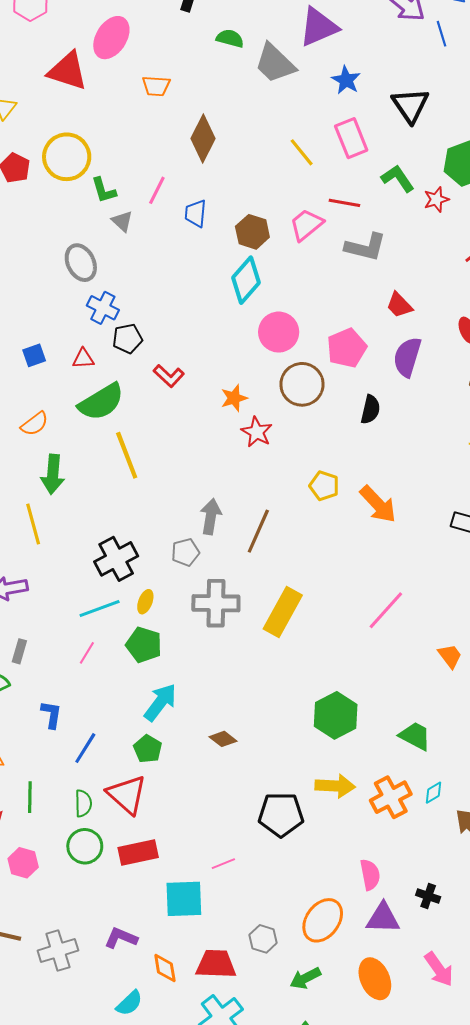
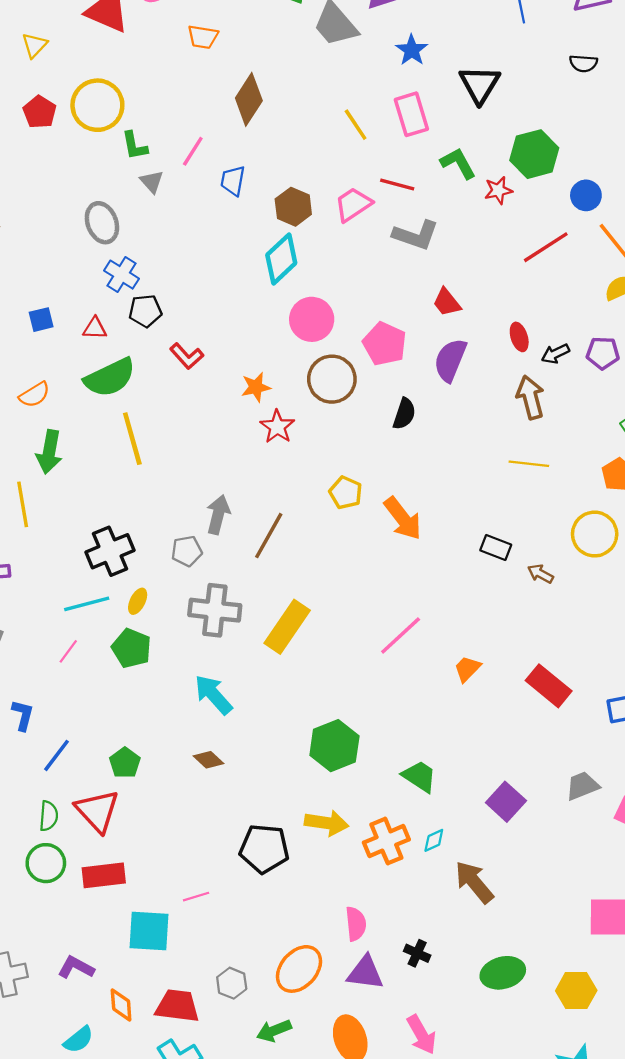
pink pentagon: (347, 348) -> (385, 344), turned -30
orange trapezoid: (450, 656) -> (467, 669), moved, turned -104
cyan arrow: (160, 702) -> (213, 695), moved, turned -84

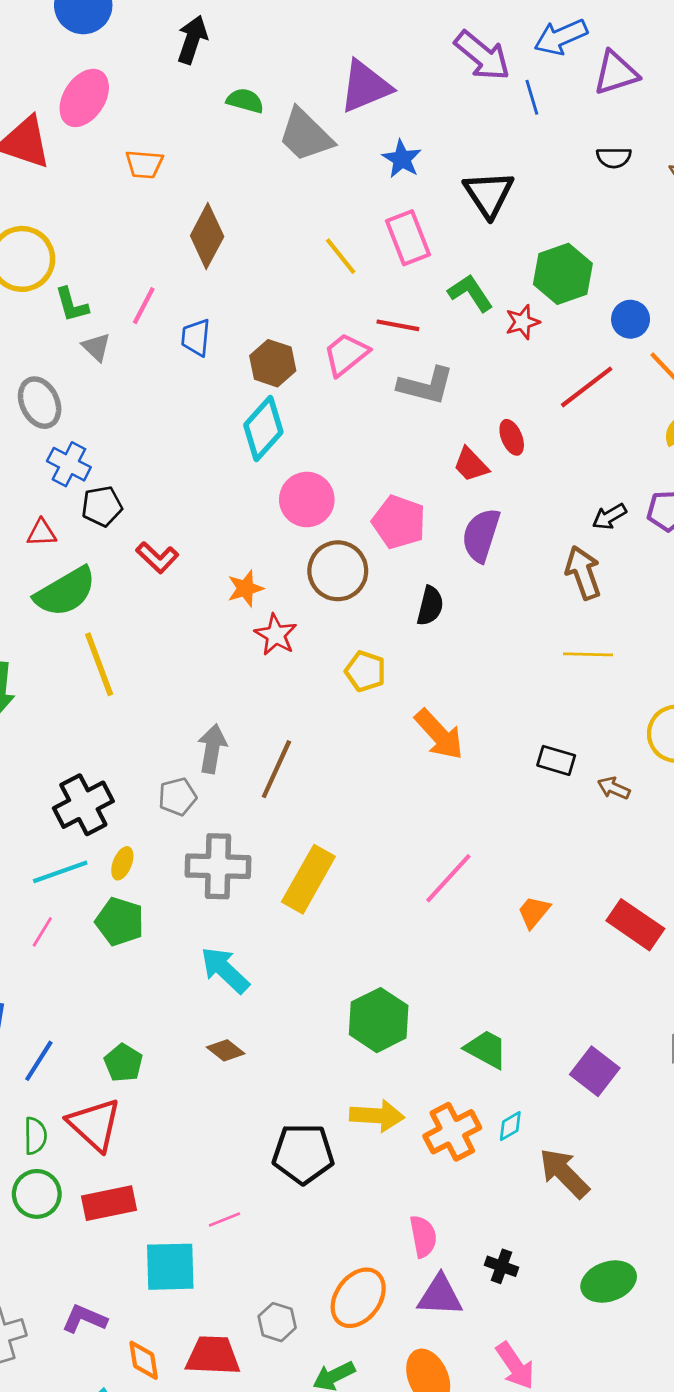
red ellipse: (519, 337) -> (512, 437), moved
yellow pentagon: (346, 493) -> (365, 671), moved

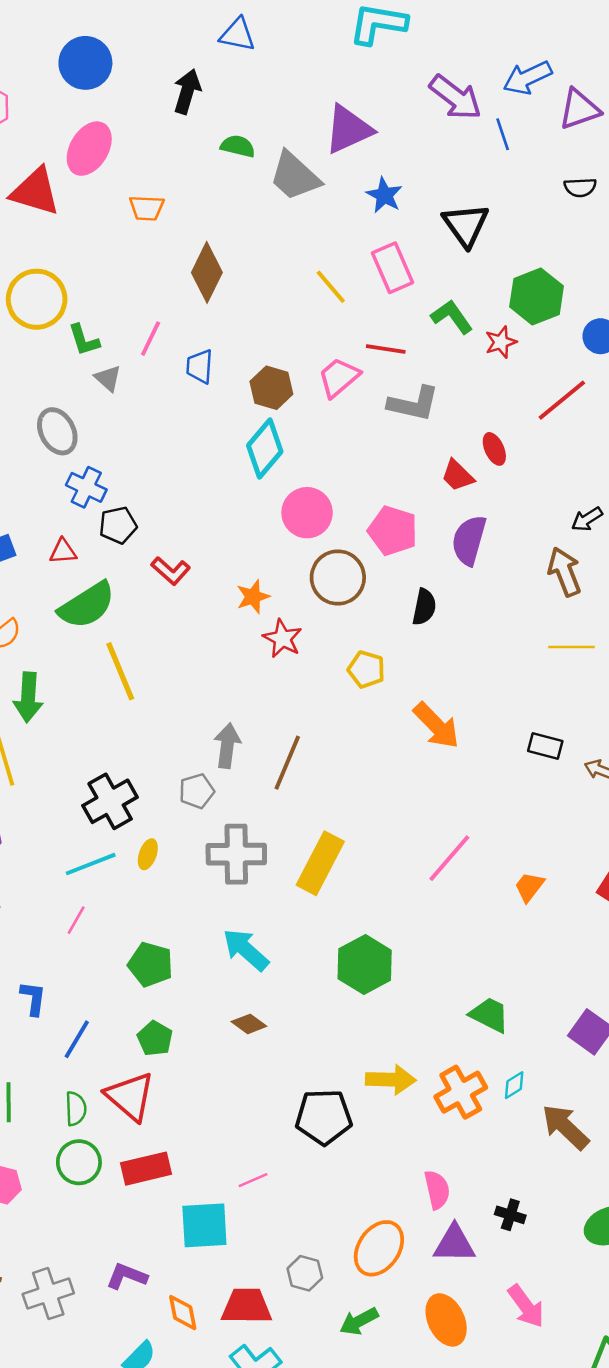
green pentagon: (120, 922) -> (151, 964), moved
green hexagon: (379, 1020) -> (365, 964), moved

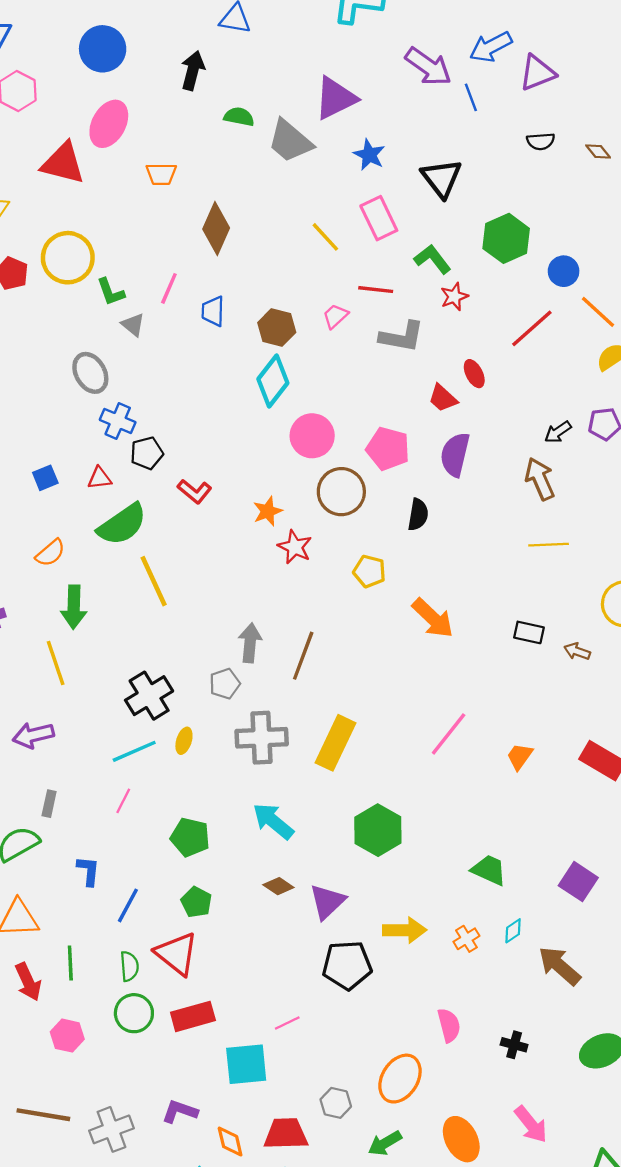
red star: (501, 342) -> (454, 297), moved
pink trapezoid: (339, 377) -> (335, 316), size x0.7
orange cross: (461, 1092) -> (466, 939), size x0.6
purple triangle: (454, 1244) -> (327, 902), moved, turned -42

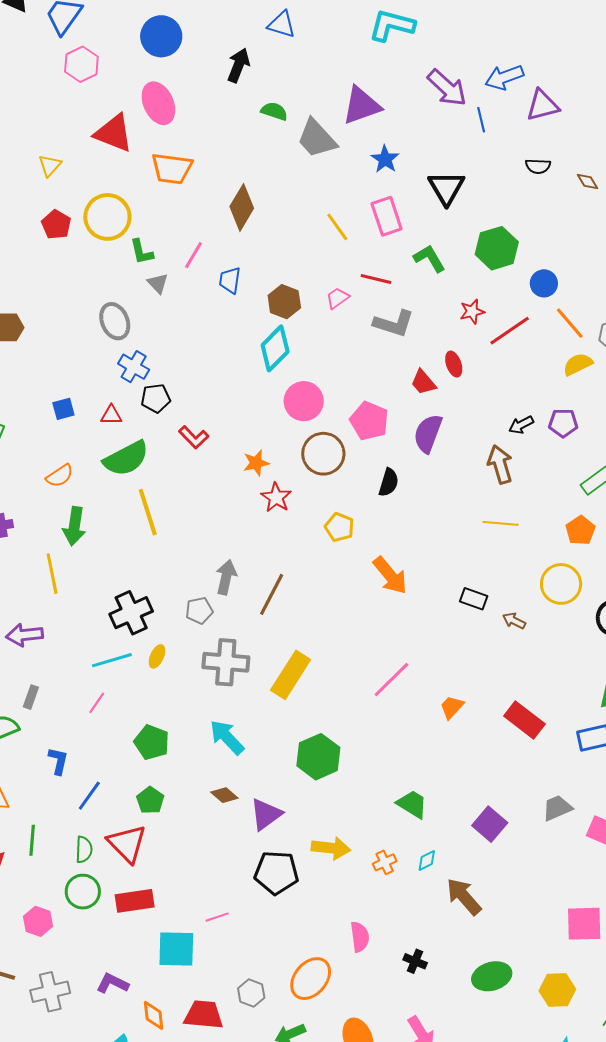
pink ellipse: (109, 124) -> (158, 103), turned -60
orange trapezoid: (161, 174) -> (172, 169), moved, size x1.5
red star: (454, 297) -> (472, 312), moved
pink hexagon: (67, 1036) -> (38, 921), moved

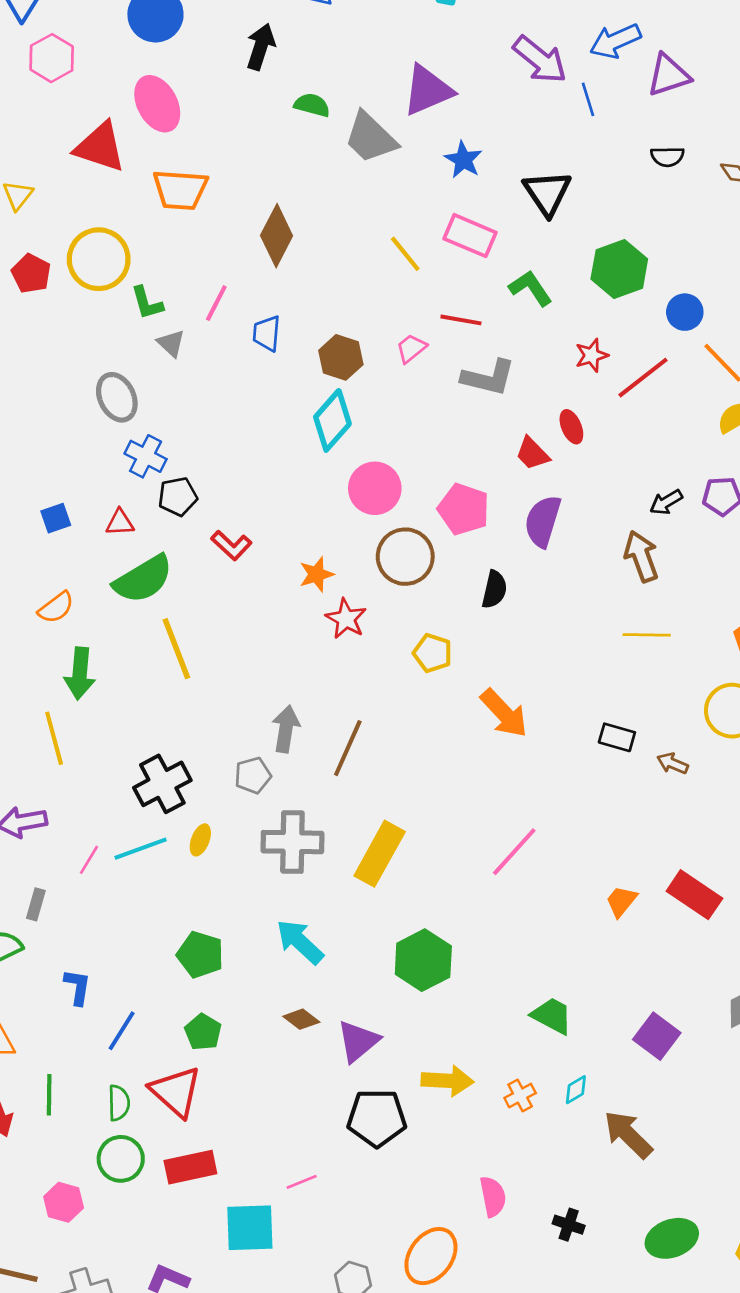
pink rectangle: (387, 216) -> (470, 236), turned -45
pink line: (97, 703) -> (89, 860), moved
orange trapezoid: (452, 707) -> (621, 901), moved

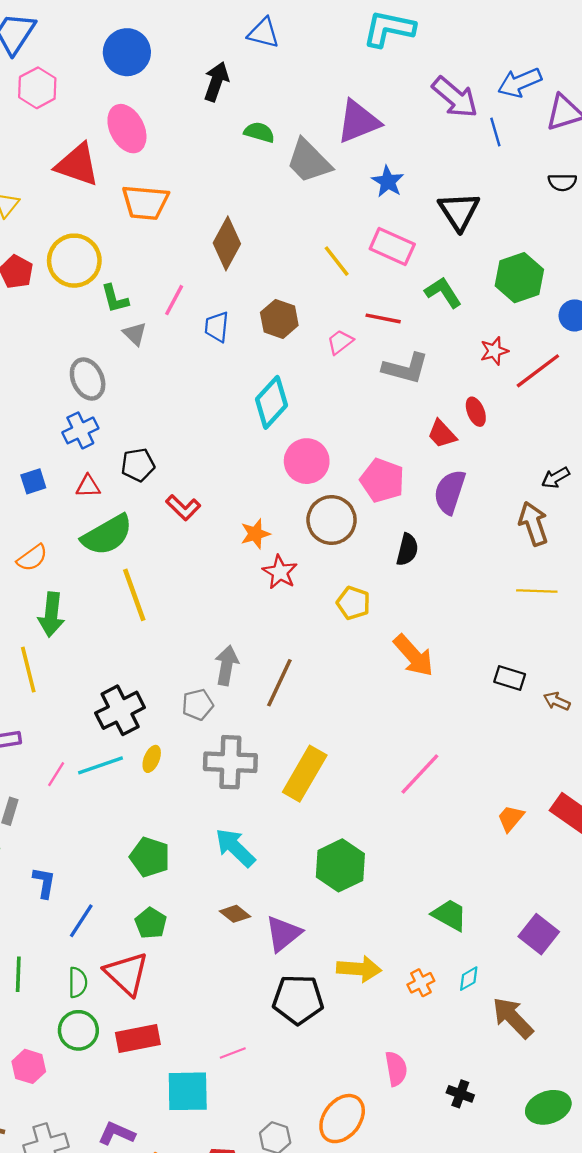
brown hexagon: (341, 357) -> (279, 319), moved
blue cross: (146, 456) -> (80, 430), moved, turned 36

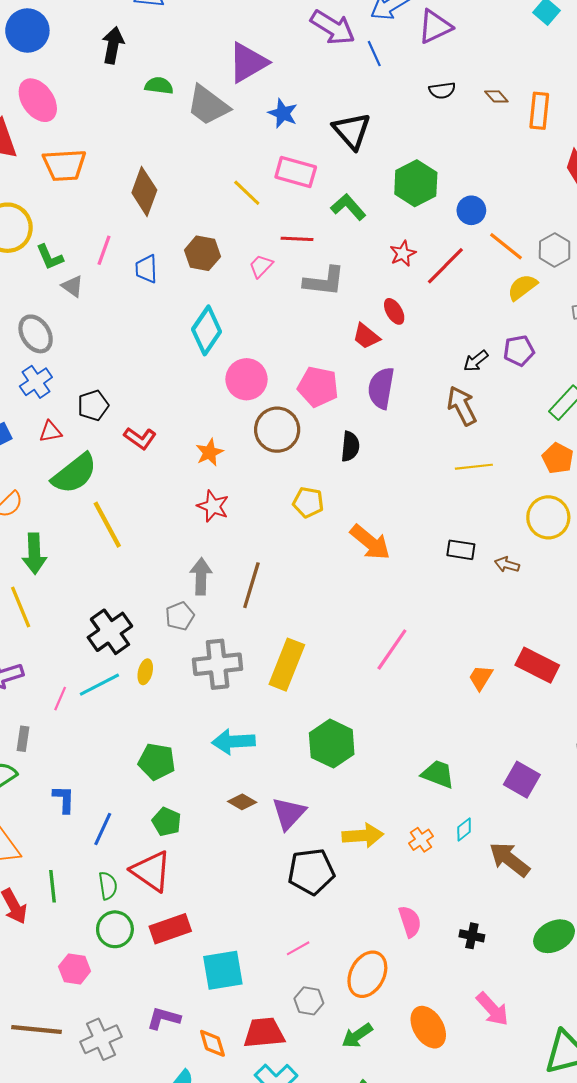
red star: (280, 572) -> (213, 506), moved
cyan arrow: (235, 848) -> (233, 742), turned -39
pink line: (233, 1053) -> (298, 948), moved

